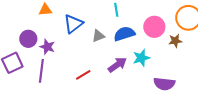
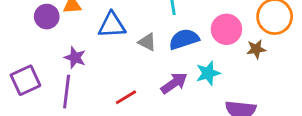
blue triangle: (73, 24) -> (112, 25), turned 35
gray triangle: (98, 36) -> (147, 42), turned 48
purple circle: (28, 39) -> (47, 17), moved

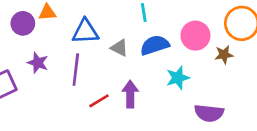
purple star: (75, 58) -> (38, 63), moved
purple arrow: (174, 83) -> (130, 94), moved, turned -55
purple line: (67, 92) -> (76, 70), moved

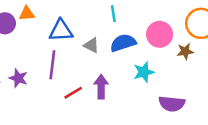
purple star: (38, 63) -> (18, 78), moved

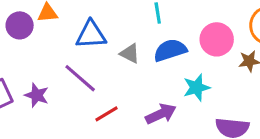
purple line: (52, 65) -> (80, 78), turned -56
purple arrow: (101, 87) -> (161, 114), moved, turned 65

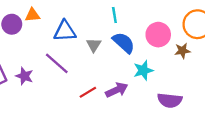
blue semicircle: (170, 50) -> (124, 43), turned 60
gray triangle: (130, 53) -> (94, 45), turned 35
red line: (106, 114) -> (88, 92), moved

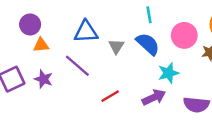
orange triangle: (33, 15) -> (41, 45), moved
cyan line: (114, 15) -> (149, 15), moved
purple arrow: (117, 90) -> (154, 97), moved

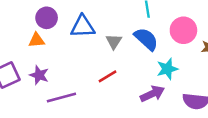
purple circle: (30, 24) -> (47, 18), moved
purple line: (77, 66) -> (61, 97), moved, turned -56
red line: (110, 96) -> (108, 76), moved

